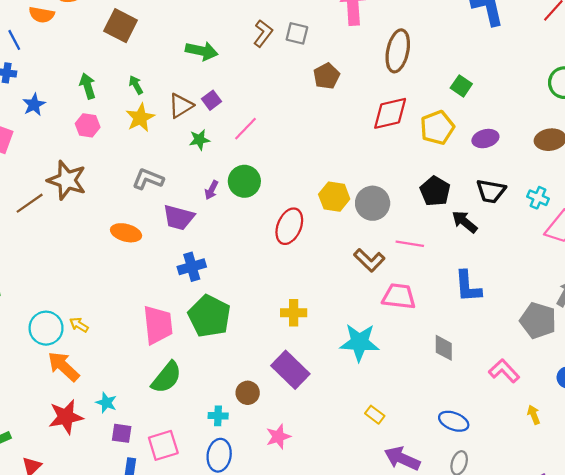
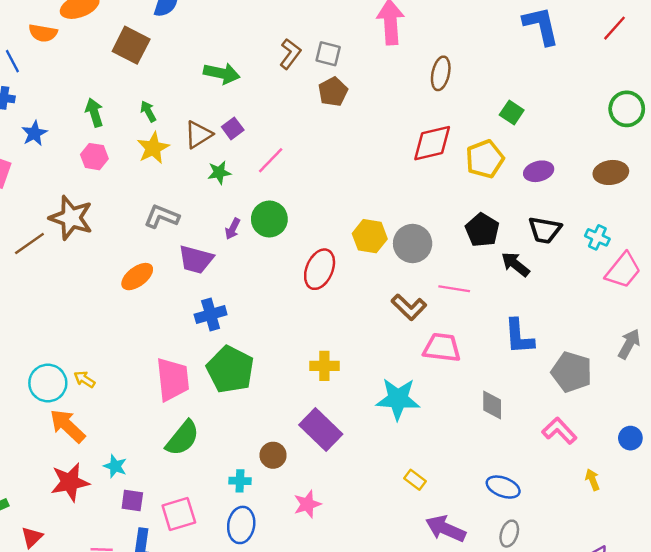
brown ellipse: (398, 51) -> (441, 73), size x0.7
brown pentagon: (327, 76) -> (333, 92), moved
orange ellipse: (126, 233) -> (137, 277), turned -52
gray pentagon: (538, 320) -> (572, 372), moved

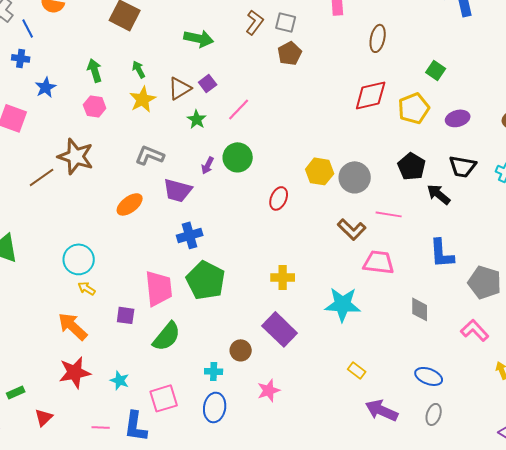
green star: (219, 172) -> (197, 119), turned -30
red ellipse: (320, 269) -> (279, 198), size x0.7
cyan circle: (48, 383) -> (79, 259), moved
cyan star: (115, 466) -> (120, 380), moved
purple square: (132, 500) -> (126, 315), moved

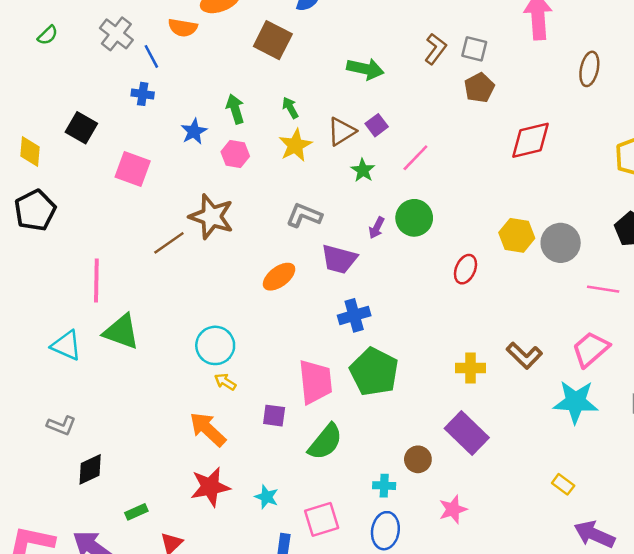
blue star: (46, 87) -> (194, 131), moved
red diamond: (371, 95) -> (531, 140), moved
brown L-shape: (352, 229) -> (524, 355), moved
pink trapezoid: (379, 262) -> (591, 349), turned -48
cyan star: (343, 304) -> (576, 402), moved

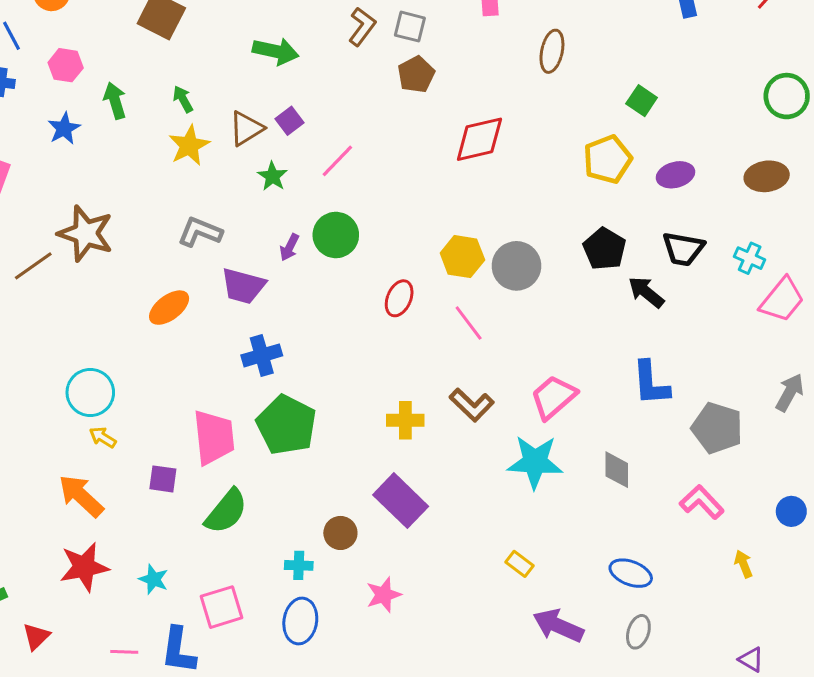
pink hexagon: (235, 154) -> (66, 65), moved
pink line: (603, 289) -> (469, 323), moved, turned 44

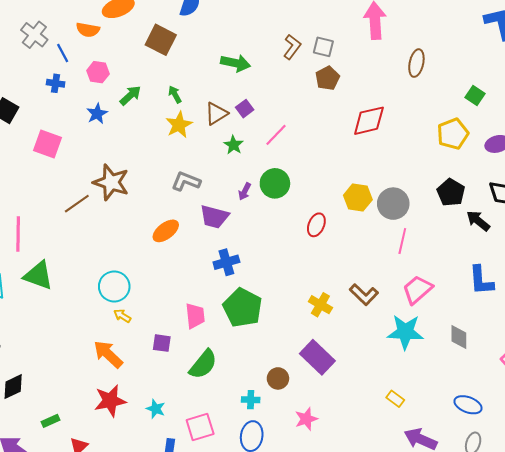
green arrow: (115, 101) -> (130, 95), turned 65
pink line: (469, 323) -> (402, 241), moved, turned 50
yellow cross: (405, 420) -> (320, 305), turned 30
pink trapezoid: (214, 437) -> (195, 316), size x0.7

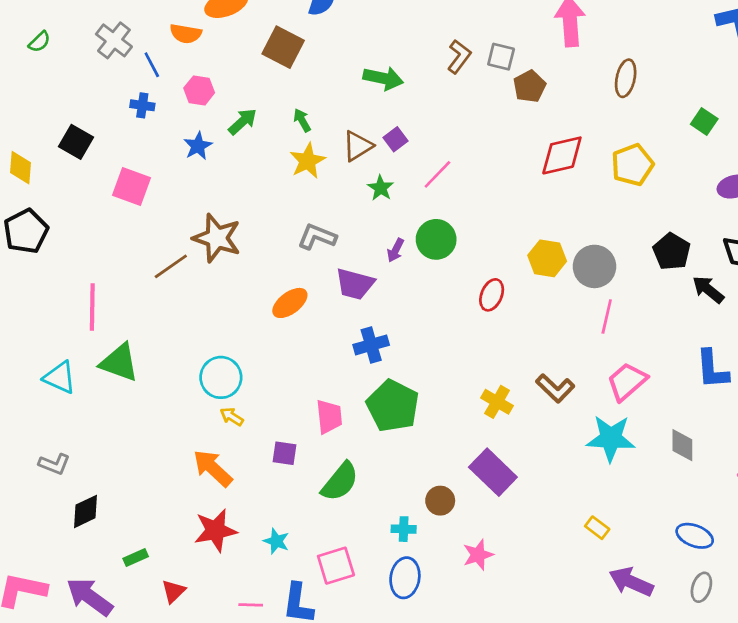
brown pentagon: (327, 78) -> (530, 86), moved
yellow pentagon: (453, 134) -> (632, 165), moved

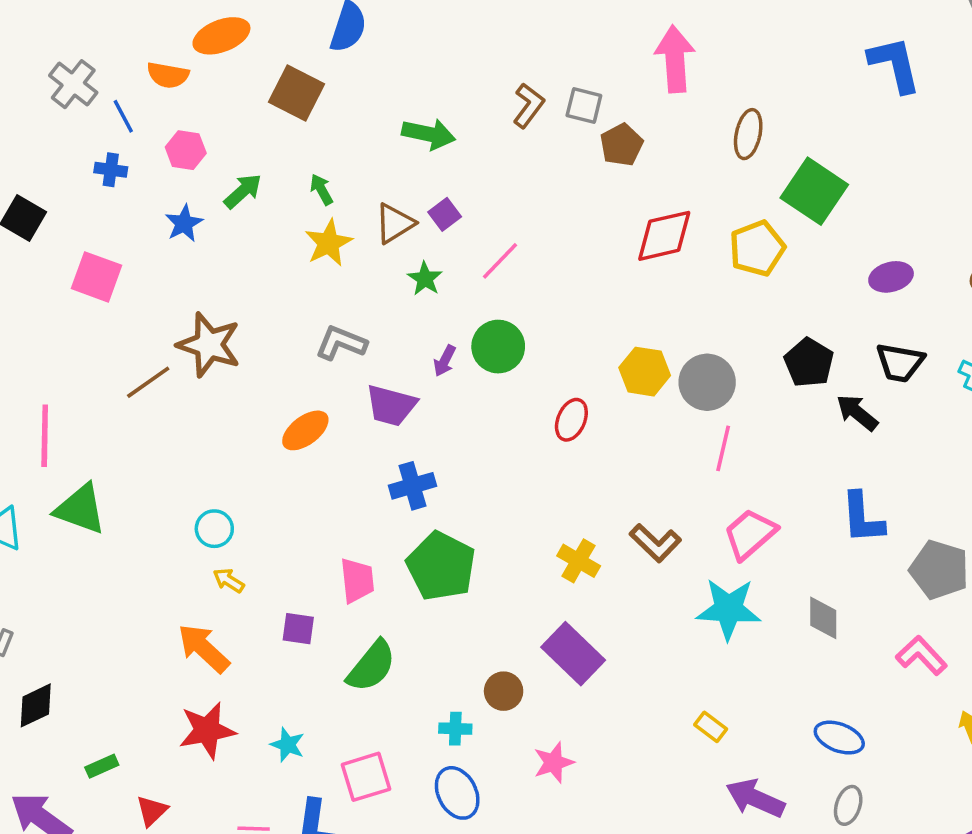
green square: (704, 122) -> (814, 191), moved, size x1.8
cyan circle: (221, 377) -> (214, 529), size x0.7
blue ellipse: (405, 578) -> (457, 793), turned -36

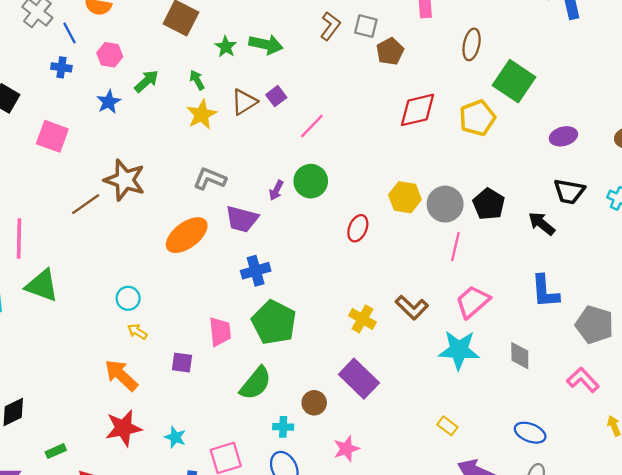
green star: (425, 279) -> (226, 47), moved
black pentagon: (809, 363) -> (489, 204), moved
orange ellipse: (305, 430) -> (187, 235), size x1.4
green semicircle: (371, 666) -> (256, 383), moved

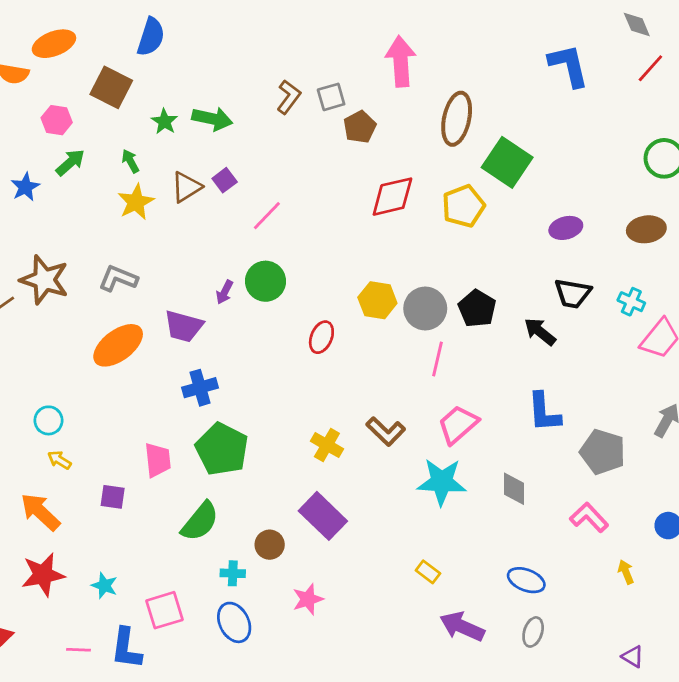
gray square: (366, 26) -> (331, 97), turned -30
brown ellipse: (472, 44) -> (457, 119), size x1.4
pink hexagon: (110, 55) -> (57, 120), moved
gray L-shape: (210, 179) -> (118, 278), moved

